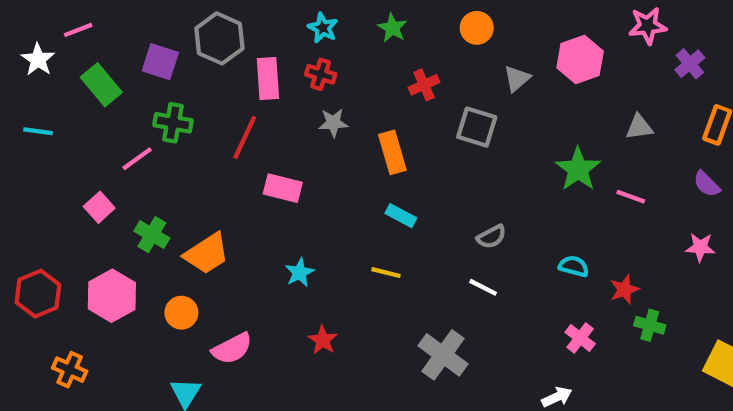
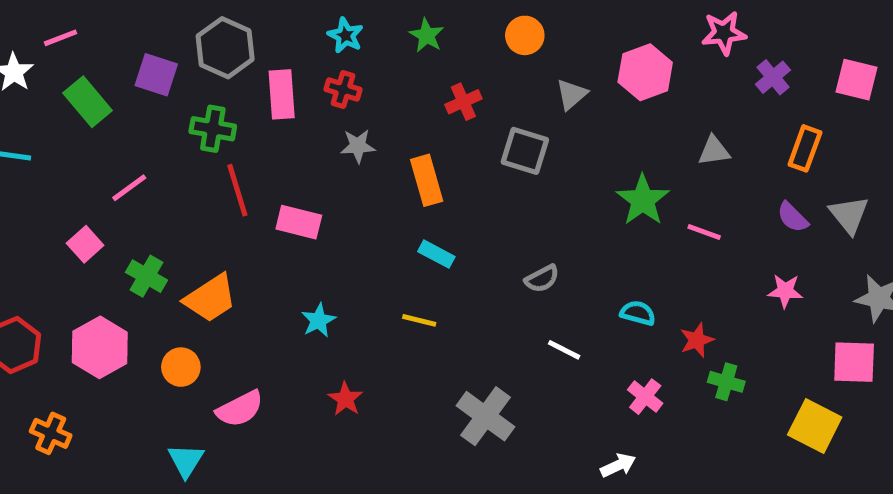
green cross: (173, 123) -> (213, 129), moved
red line: (245, 138) -> (237, 190), moved, turned -42
white line: (483, 287) -> (564, 350), moved

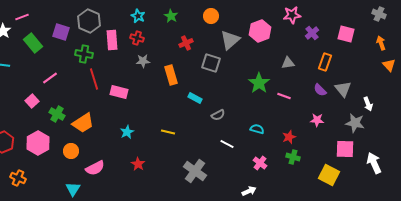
gray triangle: (571, 94) -> (230, 40), size x1.5
cyan rectangle: (436, 254) -> (195, 98), moved
red star: (697, 340) -> (289, 137), moved

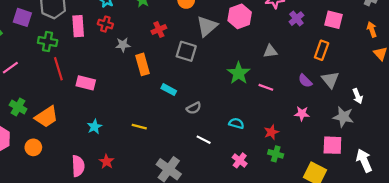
gray star: (143, 61) -> (123, 45), moved
orange rectangle: (325, 62) -> (322, 50), moved
pink semicircle: (95, 168) -> (78, 166), moved, turned -66

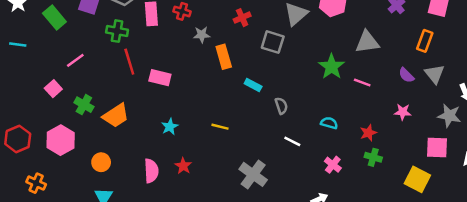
gray triangle: (270, 51) -> (367, 42), size x1.5
gray semicircle: (194, 108) -> (281, 106), turned -80
orange circle: (33, 147) -> (101, 162), moved

